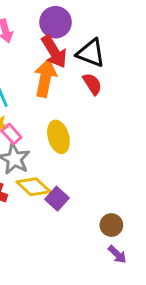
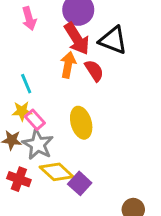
orange arrow: (45, 78) -> (68, 65), size x0.7
red semicircle: (92, 84) -> (94, 71), moved

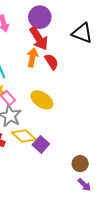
black triangle: (113, 40) -> (82, 33), moved
yellow ellipse: (81, 123) -> (42, 100), turned -40

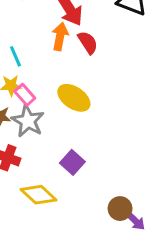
yellow diamond: (24, 136) -> (39, 195), moved
brown circle: (80, 164) -> (120, 209), moved

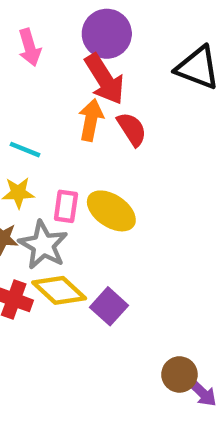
cyan line: (15, 56) -> (25, 150), turned -45
pink rectangle: (25, 95) -> (66, 206), moved, turned 50
yellow diamond: (39, 195) -> (59, 290), moved

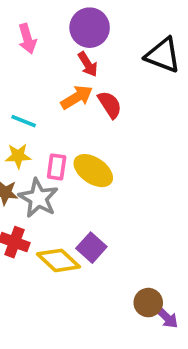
red arrow: (105, 79) -> (88, 64), size x0.6
orange arrow: (91, 120) -> (77, 97), turned 48
yellow diamond: (59, 290) -> (58, 260), moved

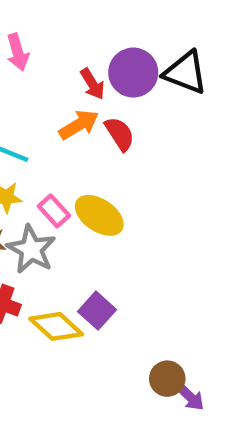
purple circle: (90, 28) -> (133, 73), moved
pink rectangle: (57, 167) -> (54, 211), turned -50

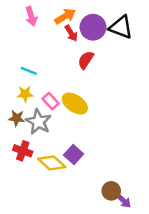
orange arrow: (79, 125) -> (65, 16), moved
red semicircle: (120, 134) -> (86, 60), turned -114

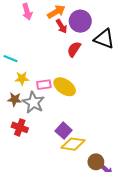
black triangle: (121, 27) -> (104, 39), moved
cyan line: (29, 71) -> (10, 59), moved
pink rectangle: (51, 101) -> (44, 85), turned -56
yellow diamond: (52, 163) -> (73, 144), moved, turned -35

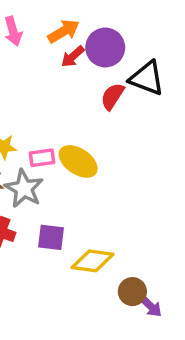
red arrow: (62, 26) -> (73, 57), turned 80
red semicircle: (74, 49) -> (112, 96), moved
purple square: (64, 131) -> (51, 237), moved, turned -35

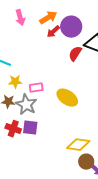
yellow ellipse: (78, 161) -> (67, 98), moved
purple square: (51, 237) -> (30, 128), moved
yellow diamond: (93, 261) -> (78, 145), moved

